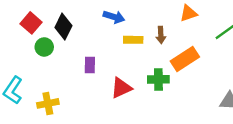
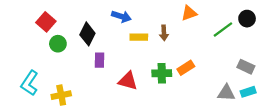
black diamond: (63, 27) -> (87, 34), moved
orange rectangle: (185, 59) -> (186, 68), moved, size x0.7
red triangle: (121, 88) -> (128, 81), turned 40

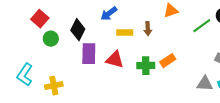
blue arrow: (121, 16) -> (109, 14), turned 126
purple rectangle: (99, 60) -> (89, 54), size x1.5
red triangle: (128, 81) -> (115, 60), moved

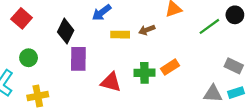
brown arrow: (148, 29) -> (147, 30), turned 72
green circle: (51, 39) -> (29, 58), moved
red triangle: (115, 60) -> (111, 82), moved

